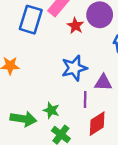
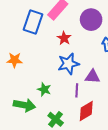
red star: (75, 26) -> (64, 38), moved
green star: (51, 110) -> (44, 89), moved

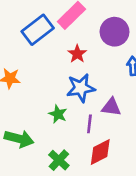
blue rectangle: (33, 22) -> (38, 30), turned 30
green star: (44, 89) -> (58, 114), moved

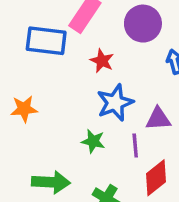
blue rectangle: (38, 30) -> (46, 41), turned 56

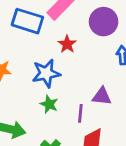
blue star: (115, 103) -> (46, 73), moved

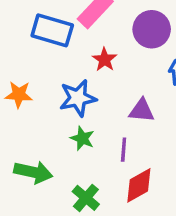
purple triangle: (102, 96) -> (142, 111), moved

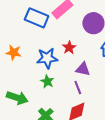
red star: (105, 60) -> (69, 48), moved
purple line: (124, 150) -> (78, 87), moved, turned -32

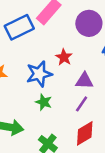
blue rectangle: (37, 18) -> (19, 27), turned -40
purple line: (78, 87) -> (82, 104), turned 64

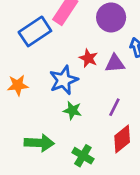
purple triangle: (84, 81) -> (115, 63), moved

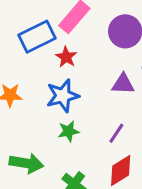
red star: (88, 58) -> (66, 57), moved
green star: (72, 110) -> (68, 131), turned -30

